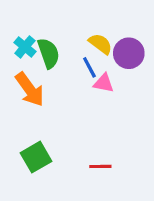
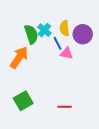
yellow semicircle: (100, 44) -> (65, 28), turned -133
cyan cross: (25, 47) -> (44, 30), moved
orange arrow: (30, 89) -> (19, 57), turned -110

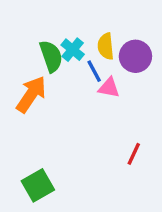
green square: (23, 101) -> (38, 185), moved
red line: (65, 107) -> (134, 154), moved, turned -64

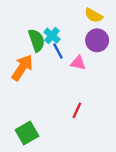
yellow semicircle: (106, 46) -> (94, 15), moved, turned -54
blue line: (94, 71) -> (58, 51), moved
red line: (134, 154) -> (77, 110), moved

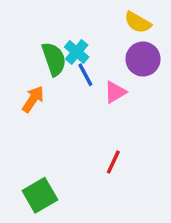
pink triangle: (78, 63) -> (115, 92), turned -42
orange arrow: (22, 68) -> (33, 99), size x0.7

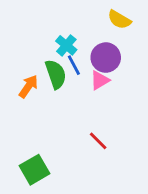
green semicircle: (54, 59) -> (56, 74), moved
purple circle: (143, 59) -> (106, 58), moved
red line: (113, 162) -> (98, 141), turned -70

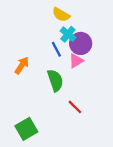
yellow semicircle: (119, 20) -> (61, 15), moved
cyan cross: (66, 45) -> (68, 34), moved
green semicircle: (56, 74) -> (55, 80), moved

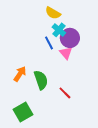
pink triangle: (76, 61) -> (66, 53), turned -40
orange arrow: (22, 65) -> (20, 74), moved
green semicircle: (55, 80) -> (41, 80), moved

